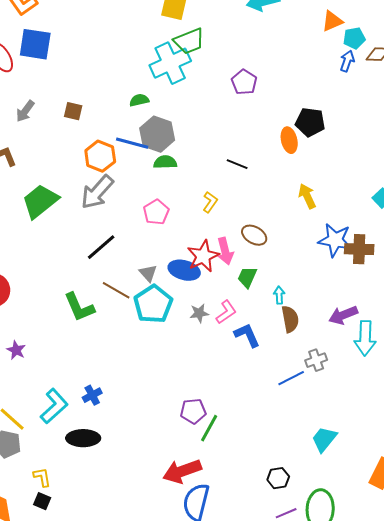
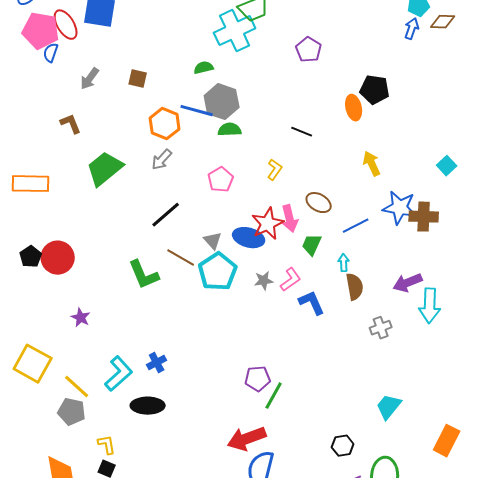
gray arrow: (97, 192) -> (162, 160), size x0.6
blue line: (291, 378) -> (356, 226), moved

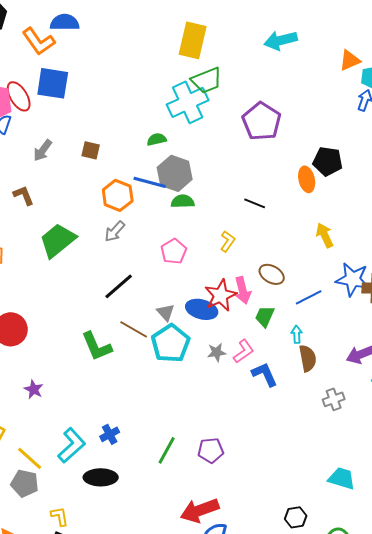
purple pentagon: (309, 50) -> (262, 121), size x1.5
green line: (274, 396) -> (167, 450), moved
cyan trapezoid: (389, 407) -> (342, 478), turned 68

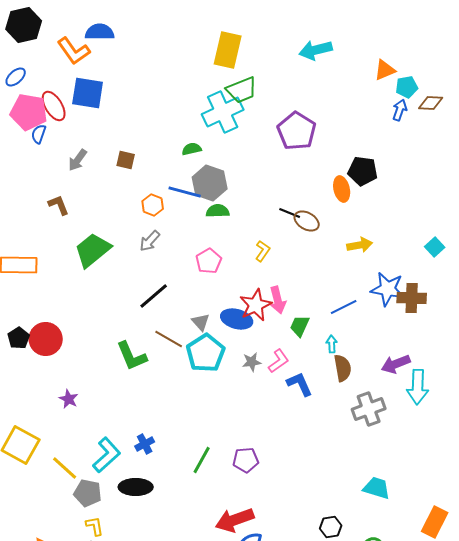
orange hexagon: (118, 195) -> (153, 205), size x0.7
yellow arrow: (325, 235) -> (360, 245), turned 105
brown ellipse: (272, 274) -> (307, 221), moved
gray cross: (334, 399) -> (369, 409), size x1.5
gray pentagon: (25, 483) -> (88, 493), moved

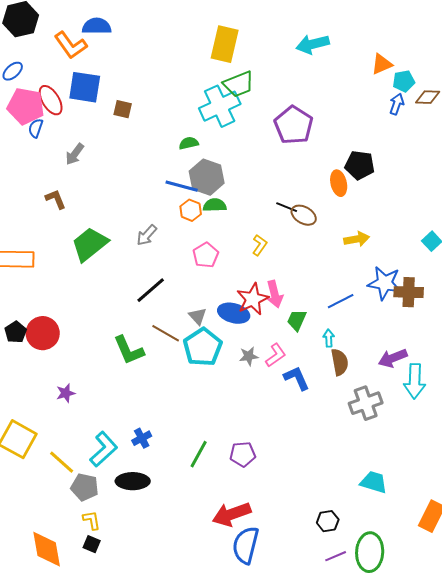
brown square: (126, 160) -> (123, 109), moved
orange hexagon: (153, 205) -> (191, 210), moved
purple star: (69, 399) -> (66, 393), turned 30

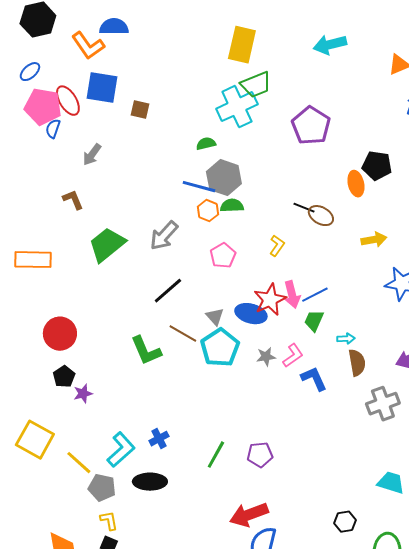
gray arrow: (147, 235) -> (164, 236), size x1.4
blue line: (341, 301) -> (315, 295), moved
black pentagon: (16, 332) -> (64, 377), moved
cyan arrow: (329, 338) -> (346, 339), turned 90

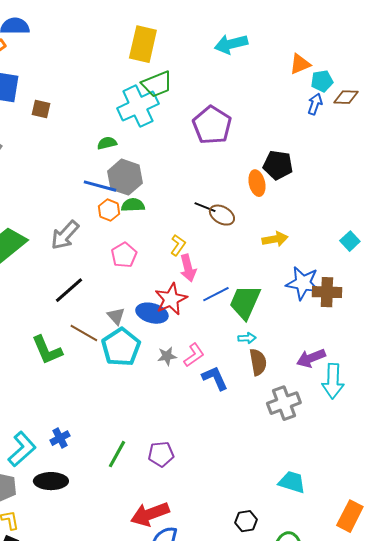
pink arrow: (292, 295) -> (188, 268), moved
green trapezoid: (314, 321) -> (245, 302), moved, size x1.6

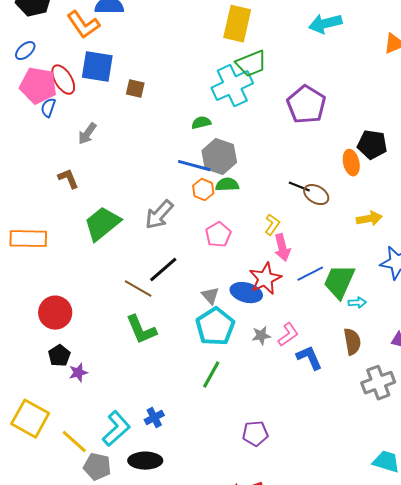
brown line: (84, 333) -> (138, 289), moved
cyan arrow: (247, 338) -> (357, 303), moved
green line: (117, 454) -> (211, 375), moved

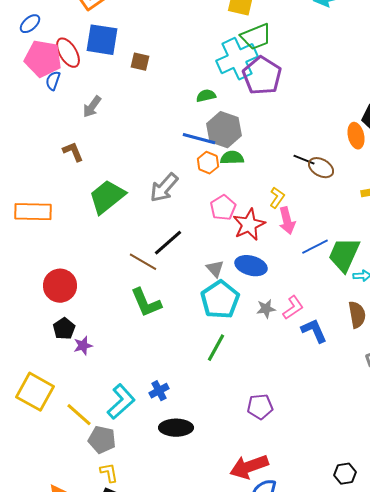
purple pentagon: (306, 105) -> (262, 76), moved
red star: (265, 279) -> (249, 225), moved
black ellipse: (145, 461) -> (176, 428), moved

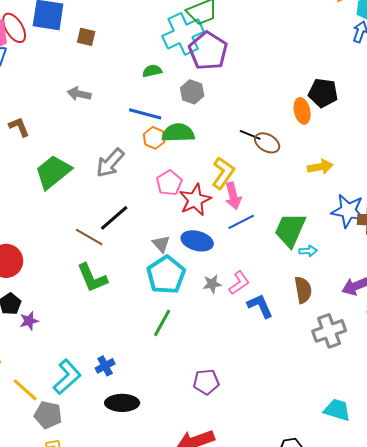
gray arrow: (92, 107) -> (79, 94), moved, turned 65
gray hexagon: (224, 130) -> (192, 92), moved, size x0.7
green semicircle: (232, 158) -> (178, 133), size x1.4
yellow L-shape: (277, 198) -> (223, 173), size x1.5
blue line: (315, 247) -> (241, 222), moved

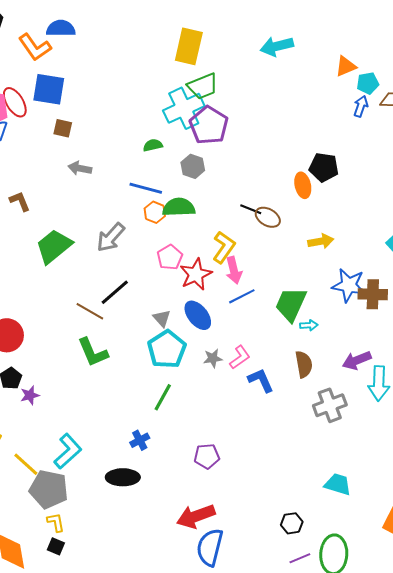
brown square: (86, 37) -> (63, 128), moved
blue ellipse: (197, 241) -> (198, 315), turned 36
blue cross: (105, 366) -> (140, 440), moved
gray pentagon: (48, 415) -> (49, 489), size x1.4

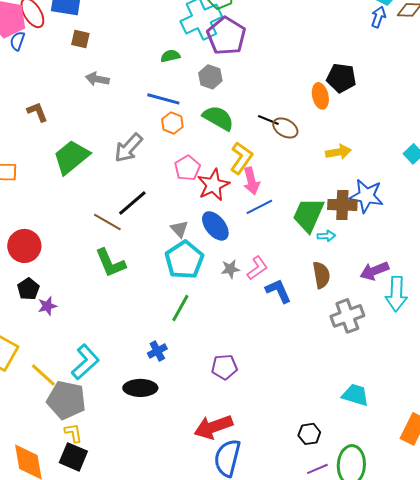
green semicircle: (179, 207) -> (218, 118), moved, turned 32
brown cross: (373, 294) -> (342, 205), moved
black square: (56, 546) -> (73, 457), size x1.6

